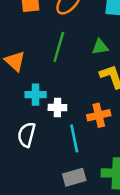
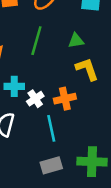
white cross: (57, 108) -> (35, 99), turned -35
orange cross: (99, 115) -> (65, 99), moved

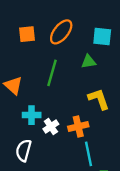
green triangle: (76, 41) -> (88, 62), moved
cyan line: (51, 128) -> (88, 154), moved

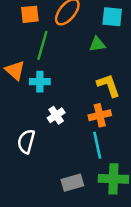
green line: (52, 73) -> (42, 45), moved
cyan cross: (32, 115) -> (40, 82), moved
orange cross: (78, 126) -> (100, 115), moved

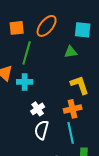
white semicircle: (26, 141) -> (42, 130), moved

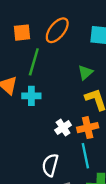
green triangle: (71, 52) -> (85, 72), moved, turned -32
white cross: (38, 109) -> (63, 128), moved
white semicircle: (42, 130) -> (50, 165), moved

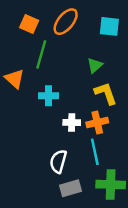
orange square: (22, 33) -> (29, 24), turned 30
cyan cross: (31, 96) -> (49, 96), moved
white cross: (63, 128) -> (72, 123), turned 35

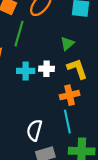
white cross: (72, 123) -> (46, 69), moved

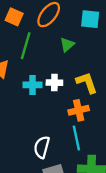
green triangle: (67, 43) -> (67, 45), moved

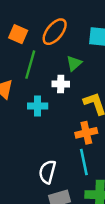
white cross: (54, 83) -> (61, 84), moved

